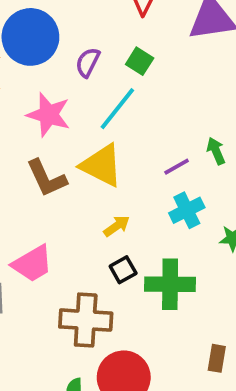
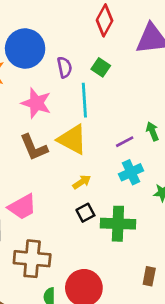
purple semicircle: (88, 62) -> (65, 67), turned 140
cyan line: (117, 109) -> (84, 100), turned -44
brown cross: (86, 320) -> (32, 259), moved

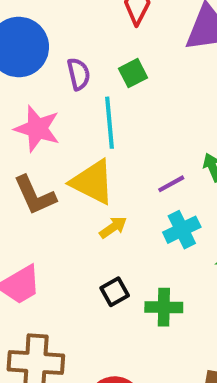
green square: (101, 67) -> (133, 73), turned 30
yellow arrow: (82, 182) -> (113, 227), moved
green cross: (118, 224) -> (164, 307), size x0.7

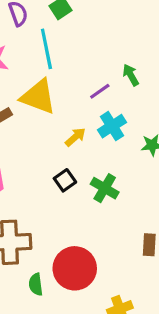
yellow arrow: (113, 227) -> (75, 137), moved
green cross: (164, 307) -> (105, 188), turned 36

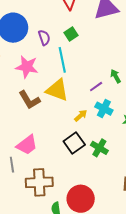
cyan cross: (112, 126) -> (104, 109), turned -30
black square: (65, 180) -> (74, 143), size x1.5

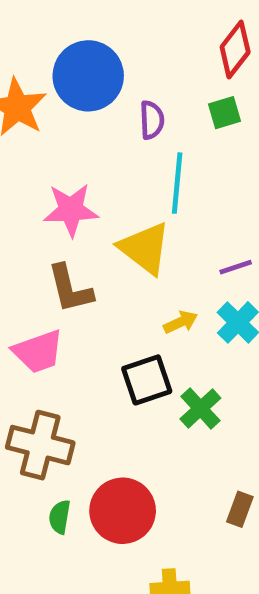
green square: (71, 34) -> (225, 113), moved
pink star: (27, 67) -> (71, 210), moved, turned -30
brown L-shape: (29, 100) -> (70, 289), moved

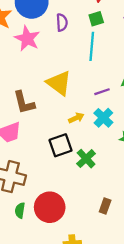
cyan line: (177, 183) -> (92, 46), moved
pink star: (71, 210) -> (27, 39), moved, turned 30

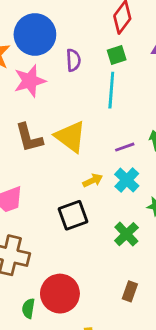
pink star: (27, 39) -> (30, 81), turned 30
brown L-shape: (24, 103) -> (29, 138), moved
green cross: (86, 159) -> (126, 234), moved
green semicircle: (20, 210) -> (28, 308), moved

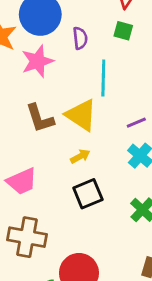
green square: (117, 55) -> (123, 31), turned 36
cyan line: (111, 90) -> (103, 78), moved
yellow arrow: (93, 180) -> (80, 156), moved

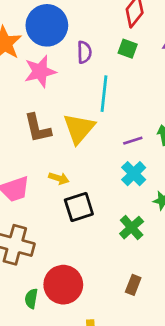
yellow triangle: (81, 115) -> (79, 128), turned 32
yellow arrow: (80, 156) -> (59, 178), moved, turned 42

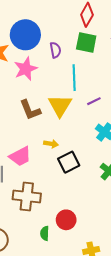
green square: (128, 49) -> (86, 43), size x1.5
purple line: (133, 141) -> (94, 101), moved
red circle: (63, 285) -> (66, 220), size x0.7

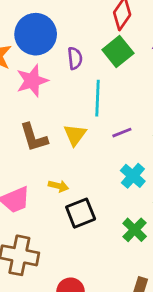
green square: (86, 43) -> (118, 52), turned 35
yellow triangle: (60, 106) -> (75, 135), size x0.7

